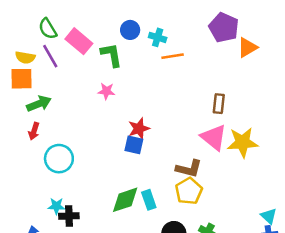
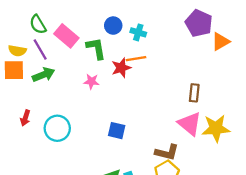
orange line: (173, 56) -> (136, 59), moved
green arrow: (39, 104) -> (44, 75), moved
red star: (139, 129) -> (121, 68), moved
cyan circle: (59, 159) -> (57, 128), moved

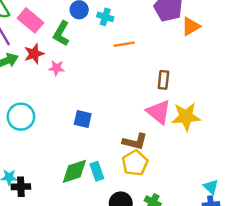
green L-shape: (96, 48) -> (61, 34), turned -140
orange line: (136, 59) -> (124, 44), moved
red star: (121, 68) -> (34, 54), moved

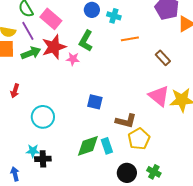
green L-shape: (61, 34) -> (86, 41), moved
red star: (34, 54) -> (54, 47), size x1.4
brown rectangle: (163, 80) -> (163, 58), moved, turned -49
cyan circle: (21, 117) -> (43, 117), moved
brown L-shape: (135, 142) -> (126, 121), moved

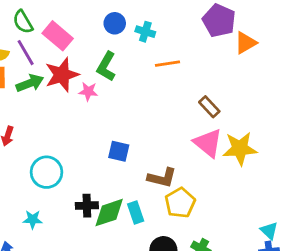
brown rectangle: (163, 58) -> (209, 107), moved
black cross: (43, 159) -> (87, 206), moved

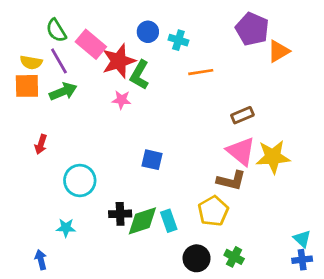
red star: (62, 75) -> (119, 61), moved
brown rectangle: (209, 107) -> (242, 115), turned -70
brown L-shape: (162, 178) -> (231, 180), moved

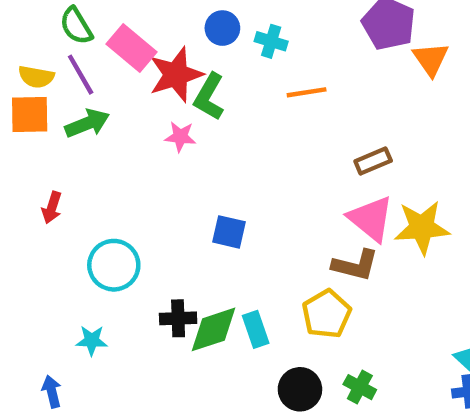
orange triangle: (279, 51) -> (431, 59), turned -35

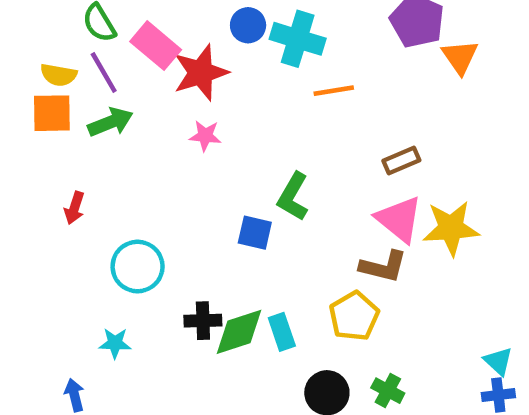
cyan cross: (271, 41) -> (298, 39), size x1.6
green L-shape: (209, 97) -> (293, 197), moved

